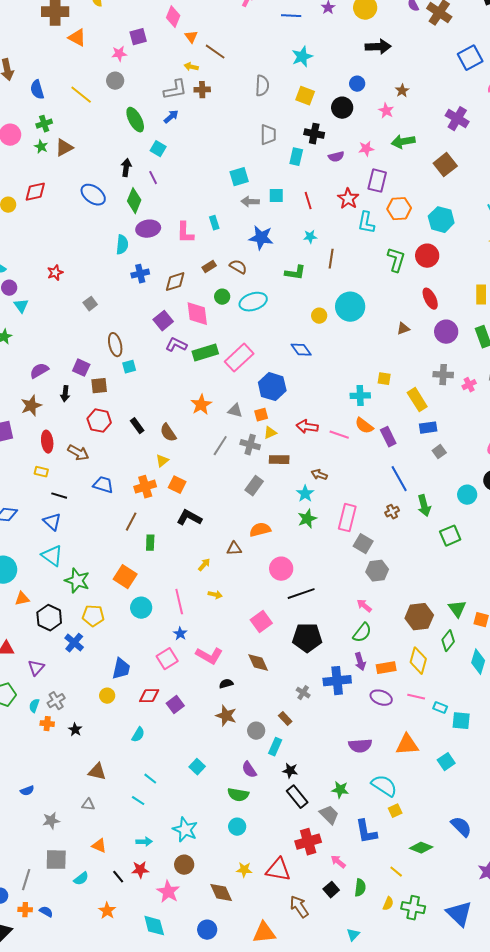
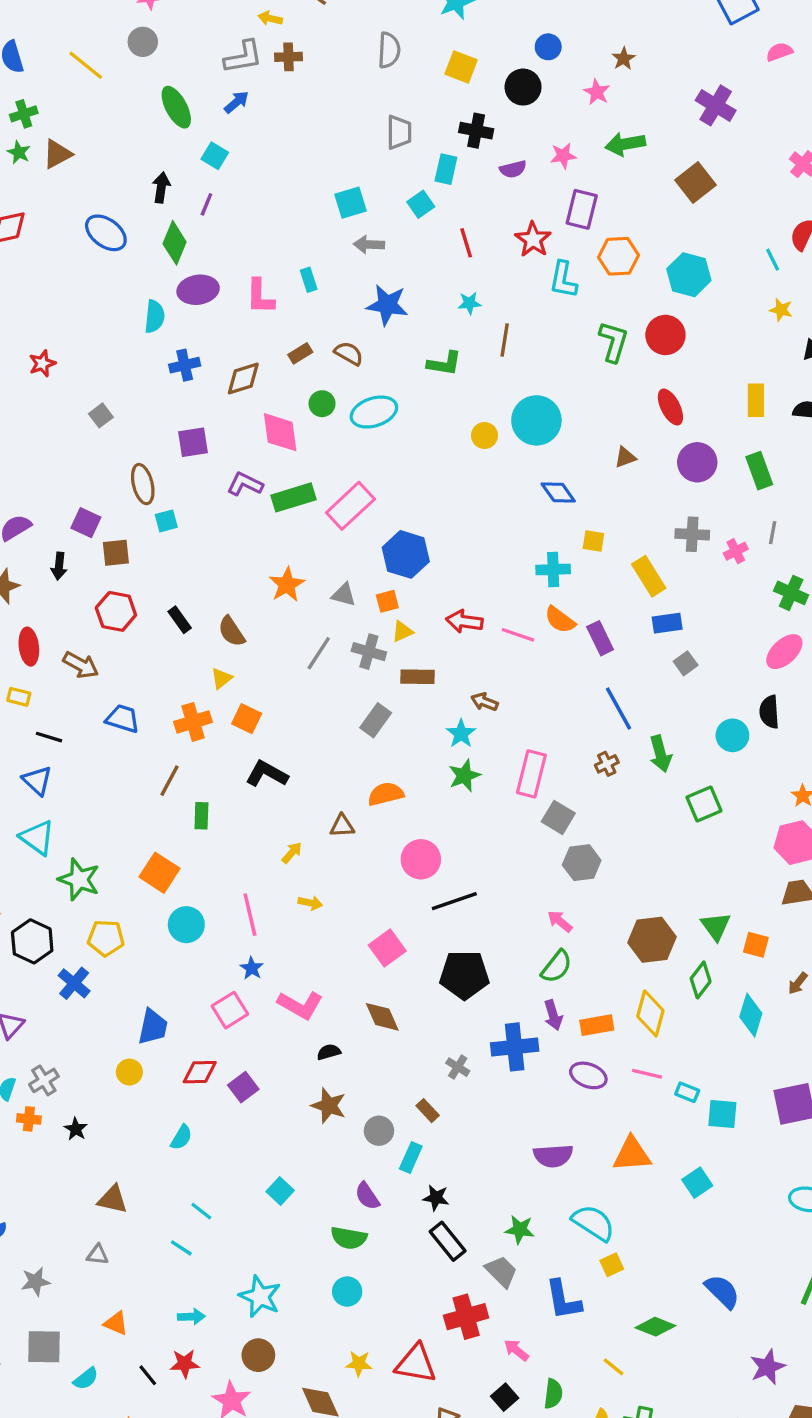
purple line: (153, 178) -> (206, 204), turned 48
cyan square: (276, 196) -> (421, 204), moved, turned -35
purple square: (163, 321) -> (193, 442), moved, turned 30
blue diamond: (301, 350) -> (558, 492), moved

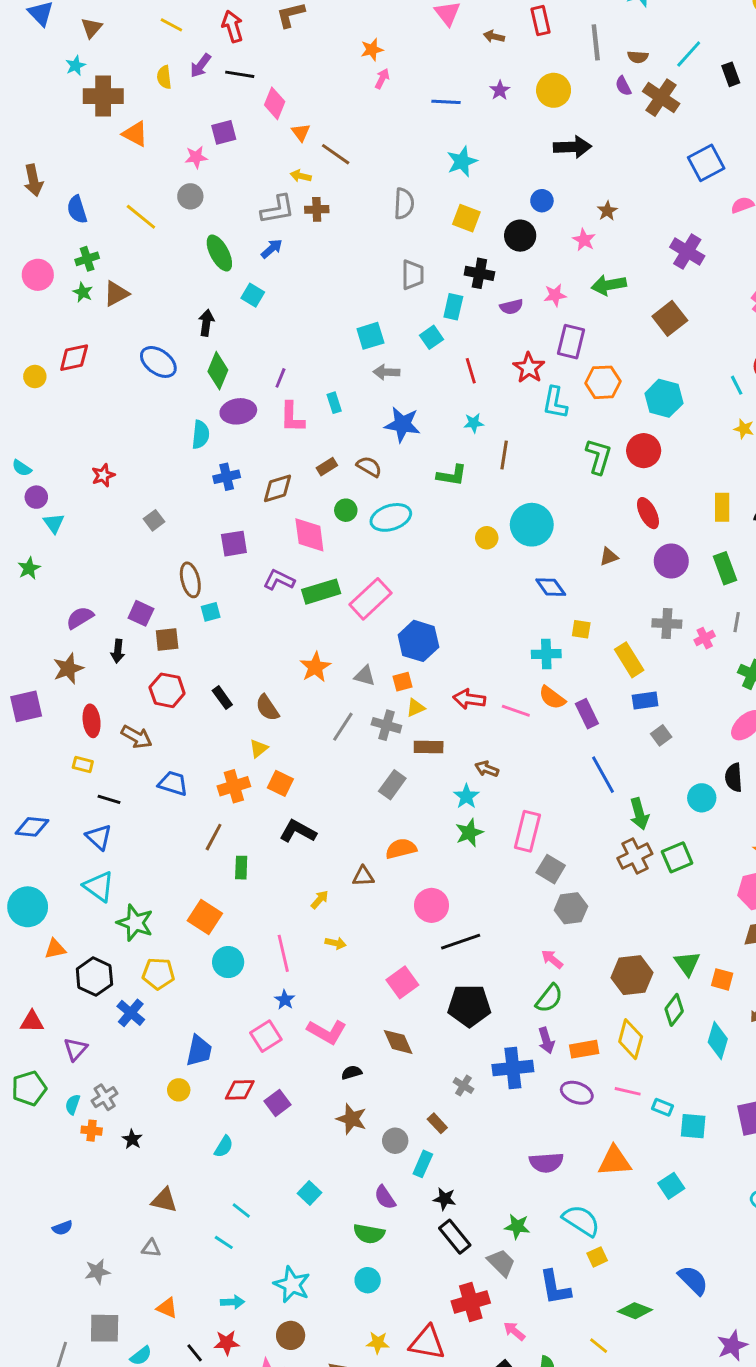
purple line: (206, 204) -> (280, 378), moved
brown cross: (607, 764) -> (635, 856), moved, size x1.6

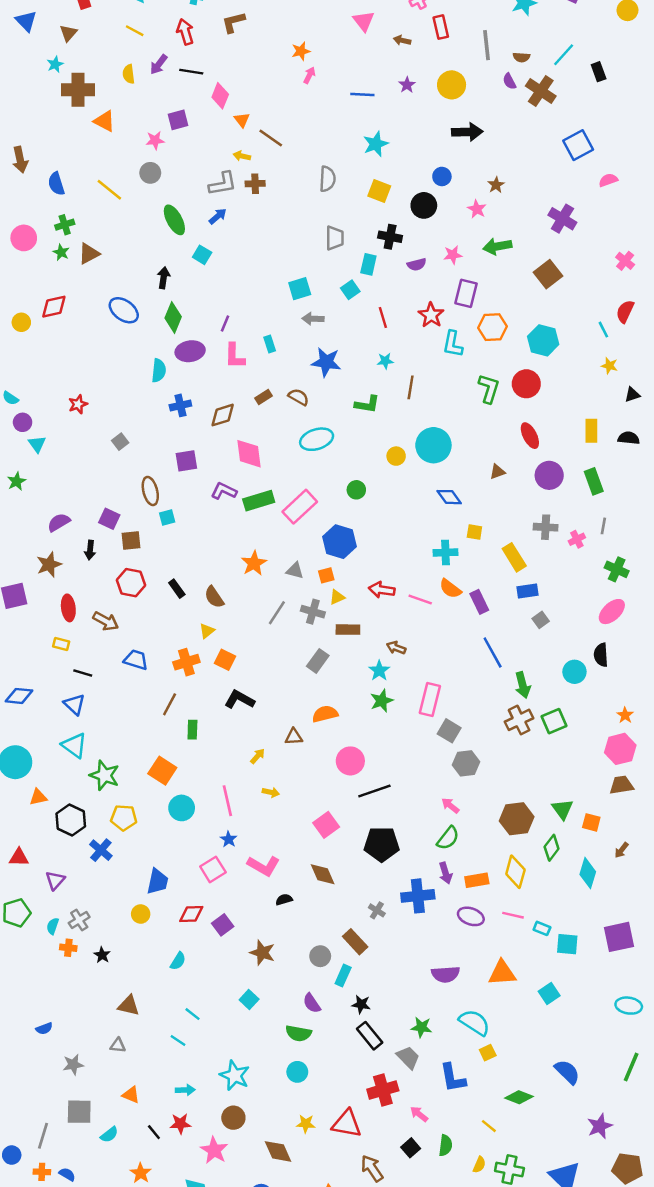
green circle: (346, 510) -> (356, 490), moved
brown star: (352, 1119) -> (262, 953), moved
brown rectangle: (437, 1123) -> (355, 942), size x1.5

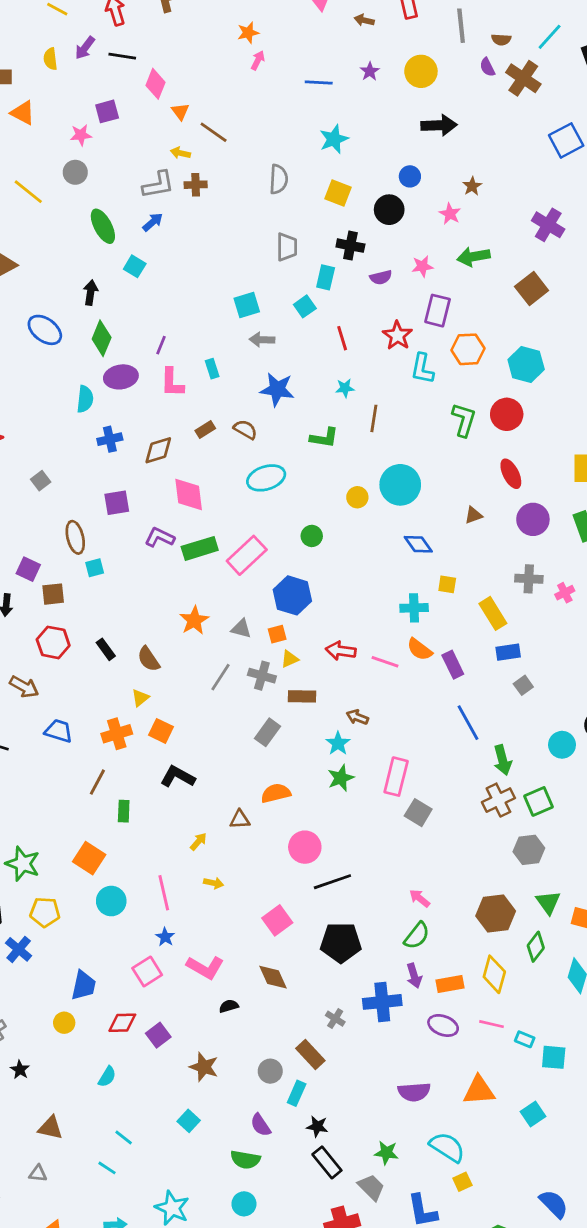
gray hexagon: (466, 763) -> (529, 850), moved

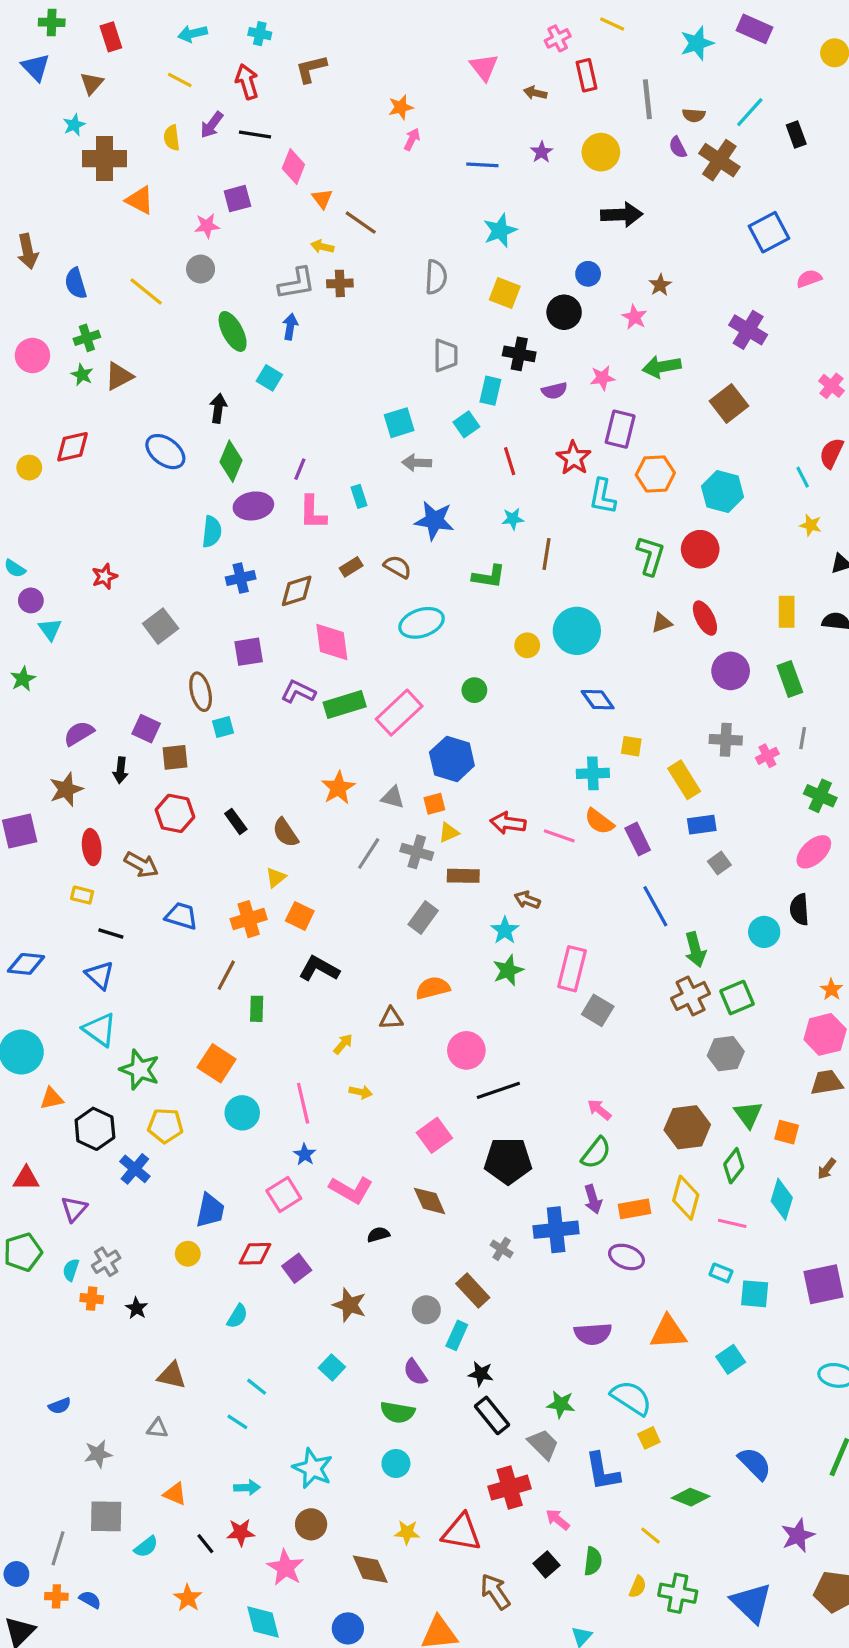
blue arrow: (153, 222) -> (290, 327), turned -40
gray square: (41, 481) -> (161, 626), size x1.5
brown triangle: (474, 515) -> (662, 623), moved
pink line: (491, 1024) -> (732, 1223), moved

